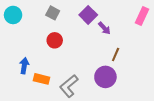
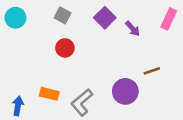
purple arrow: (104, 28) -> (133, 29), moved
brown line: (116, 55) -> (152, 71), moved, turned 48
blue arrow: (24, 66) -> (18, 106), moved

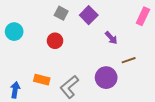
gray square: (63, 15) -> (61, 13), moved
cyan circle: (15, 18) -> (14, 32), moved
purple arrow: (133, 29) -> (111, 38), moved

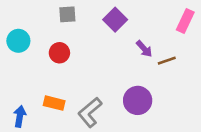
gray square: (61, 13) -> (67, 14), moved, turned -32
red circle: (55, 41) -> (59, 53), moved
brown line: (129, 60) -> (167, 61), moved

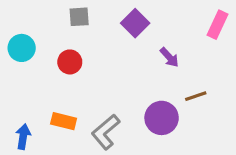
brown line: (167, 61) -> (196, 96), moved

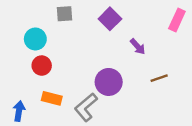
cyan circle: (22, 48) -> (35, 39), moved
red circle: (70, 62) -> (42, 66), moved
purple circle: (162, 118) -> (109, 82), moved

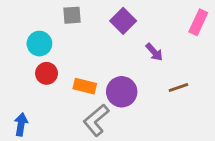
orange rectangle: (52, 98) -> (85, 86), moved

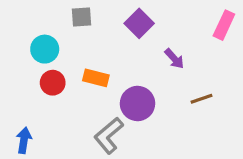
orange rectangle: (85, 86) -> (96, 78), moved

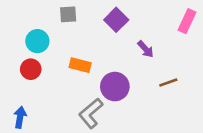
red circle: (53, 83) -> (31, 69), moved

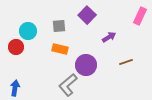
gray square: (68, 14) -> (59, 26), moved
purple arrow: (146, 49) -> (109, 37), turned -80
red circle: (31, 69) -> (16, 47), moved

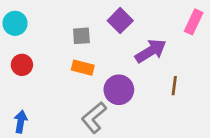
cyan circle: (28, 31) -> (15, 23), moved
purple arrow: (109, 37) -> (151, 51), size x1.6
brown line: (126, 62) -> (174, 86), turned -64

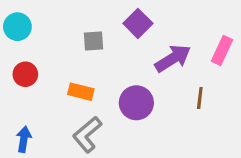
pink rectangle: (194, 22) -> (222, 50), moved
orange rectangle: (83, 68) -> (81, 92), moved
gray L-shape: (94, 117) -> (87, 135), moved

